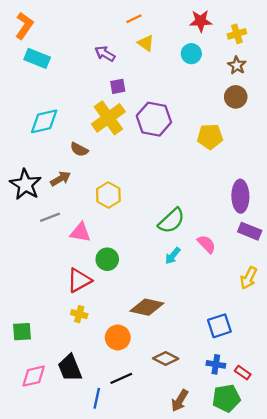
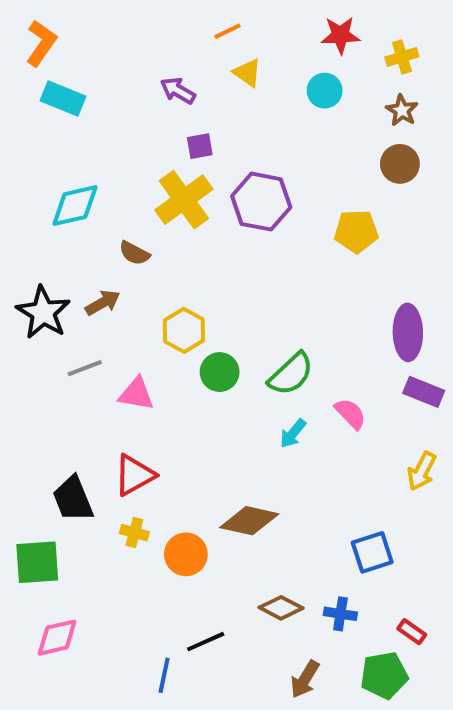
green circle: (107, 259) -> (220, 372), moved
green square: (22, 332) -> (37, 562), size x1.4
orange circle: (118, 338) -> (186, 554), moved
blue cross: (216, 364) -> (340, 614), moved
black trapezoid: (70, 368) -> (73, 499), moved

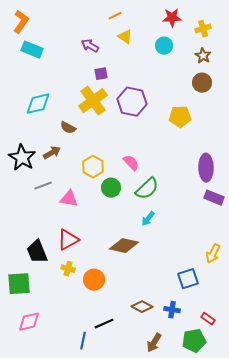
pink semicircle: (350, 414) -> (131, 163), moved
yellow arrow: (422, 471) -> (213, 254), moved
brown diamond: (249, 521) -> (124, 246), moved

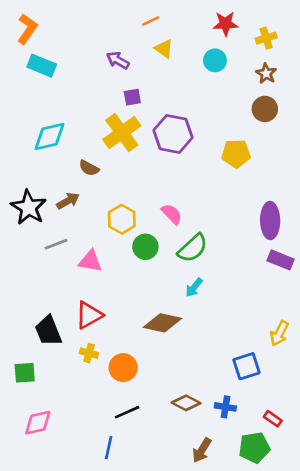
green square: (19, 284) -> (25, 373), size x0.7
black line: (104, 324) -> (127, 412), moved

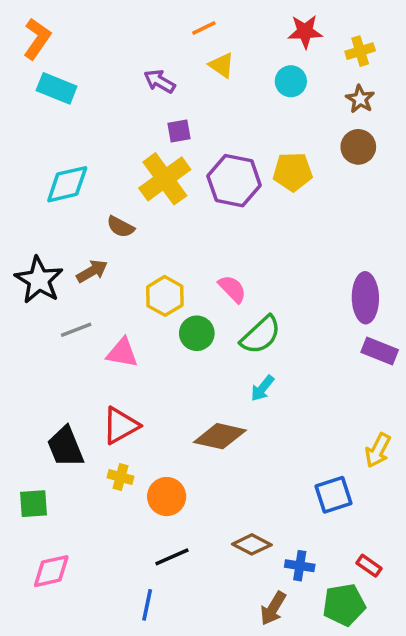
yellow pentagon: (236, 154) -> (293, 172), moved
blue cross: (225, 407) -> (300, 566), moved

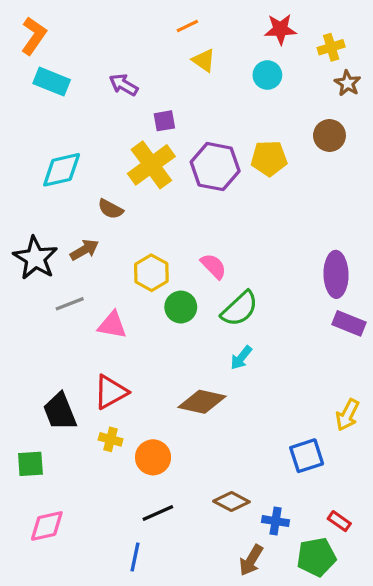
purple arrow: (160, 81) -> (124, 85), moved
brown star: (360, 99) -> (347, 83), moved

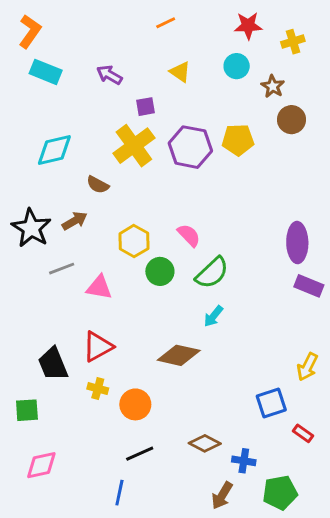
yellow triangle: (204, 60) -> (180, 72), moved
brown star: (347, 83) -> (273, 86), moved
red rectangle: (339, 521) -> (303, 433), moved

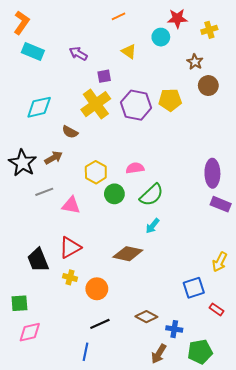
cyan circle: (237, 66) -> (161, 37), moved
pink semicircle: (189, 235) -> (135, 168), turned -54
green square: (27, 410) -> (19, 303), moved

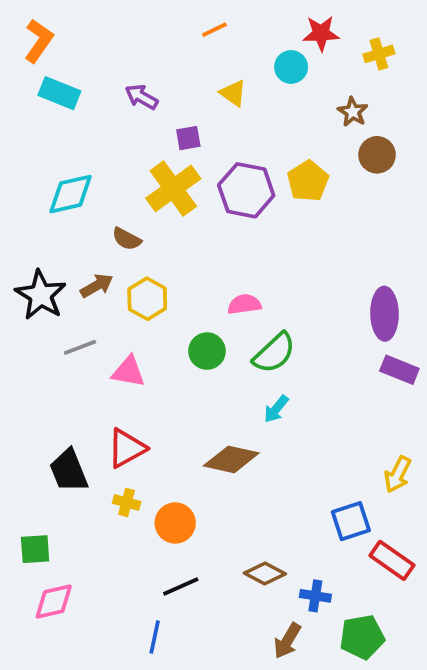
yellow pentagon: (170, 100) -> (308, 181), turned -30
yellow hexagon: (96, 172) -> (147, 299), moved
red rectangle: (217, 309) -> (392, 560), size x1.6

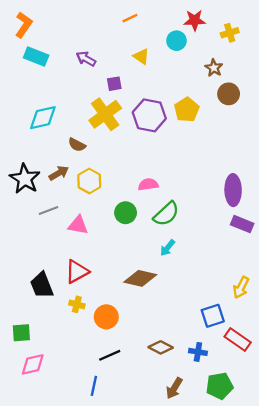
blue cross: (315, 596) -> (198, 352), moved

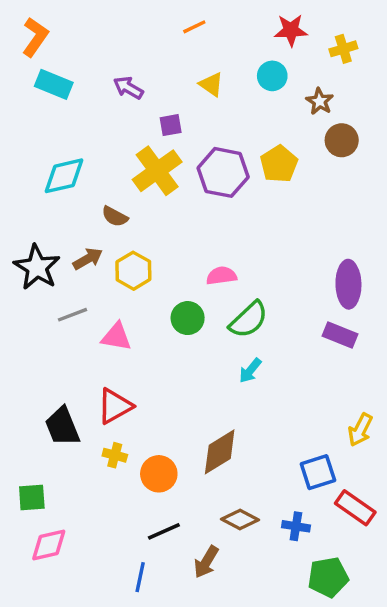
cyan circle: (176, 41) -> (272, 76), moved
purple rectangle: (242, 224) -> (340, 335), moved
brown diamond: (140, 278) -> (220, 452), moved, turned -44
brown arrow: (174, 388) -> (206, 562), moved

